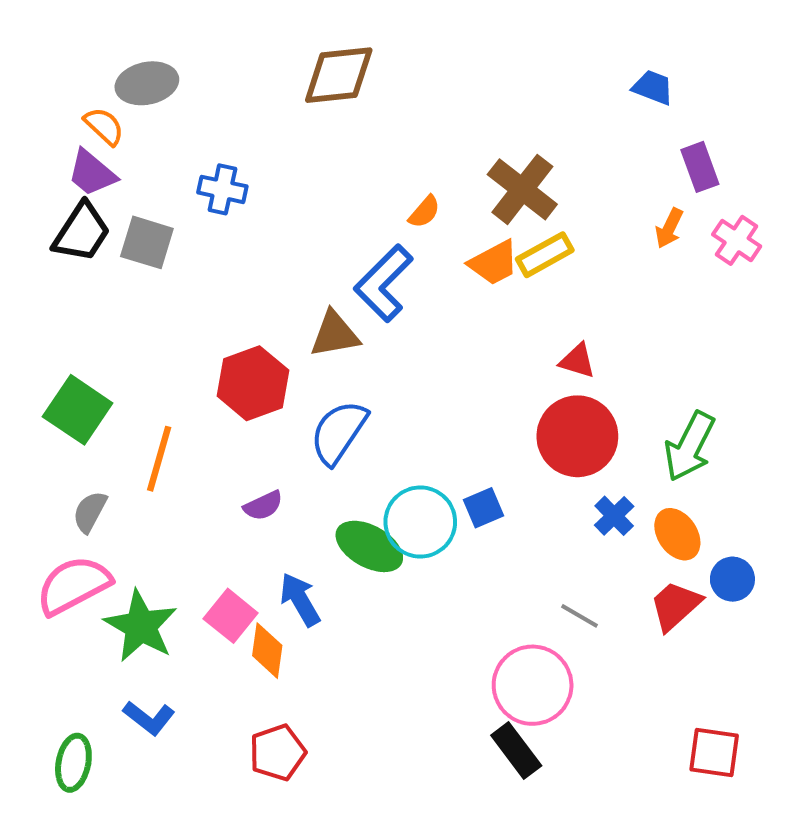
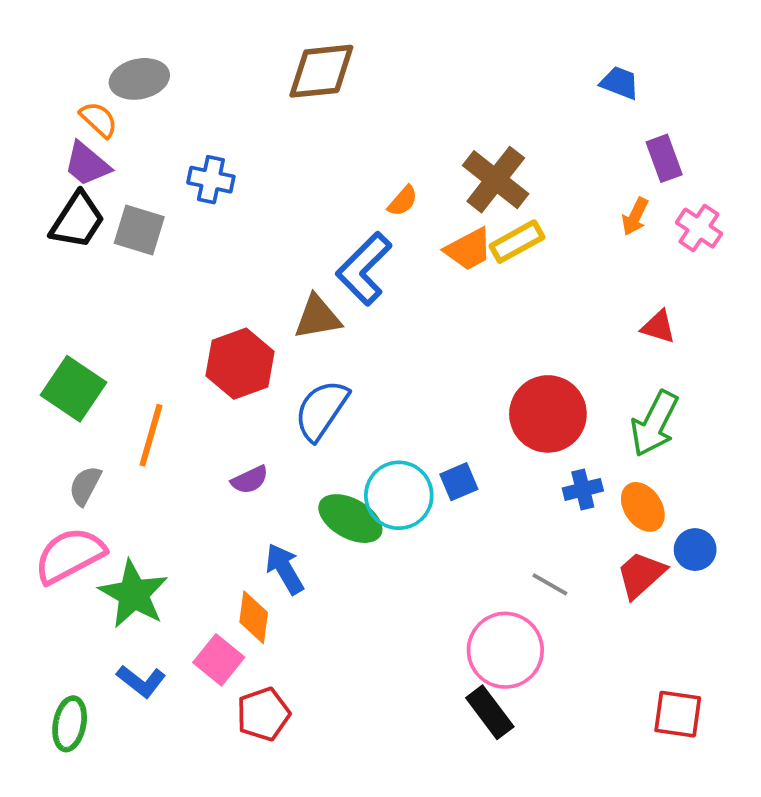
red triangle: (577, 361) -> (658, 327), moved
blue cross: (614, 516) -> (583, 489), turned 30
pink square: (231, 616) -> (219, 660), moved

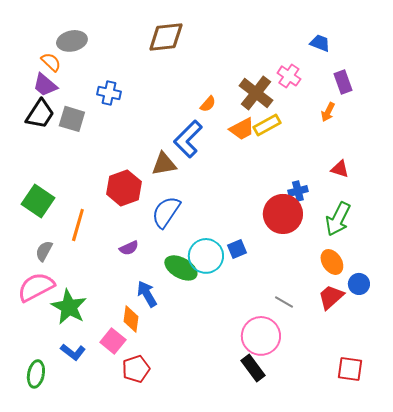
pink cross: (699, 228) -> (289, 76), moved
blue cross: (583, 489) -> (298, 191), moved

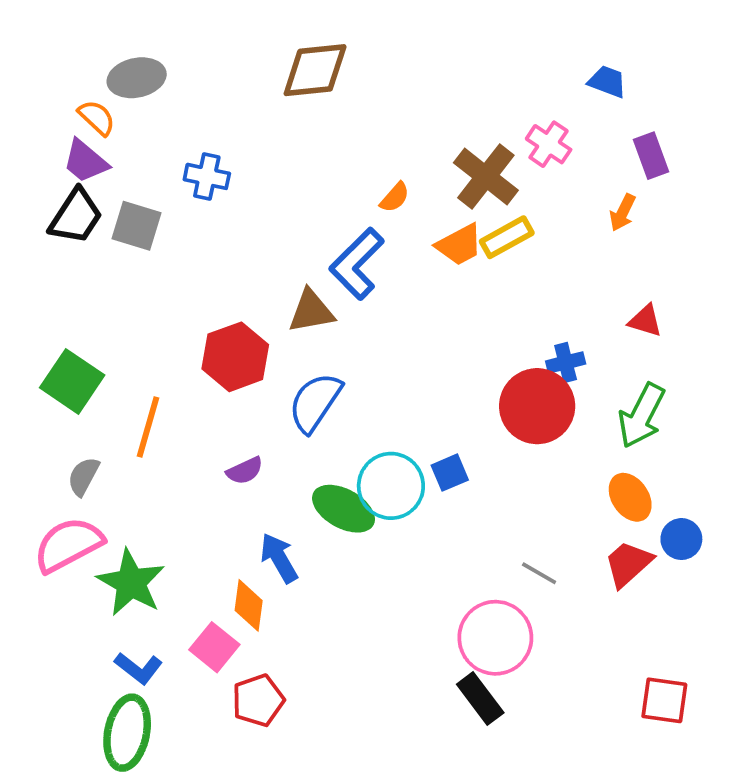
green ellipse: (36, 374) -> (127, 733), moved, size x1.4

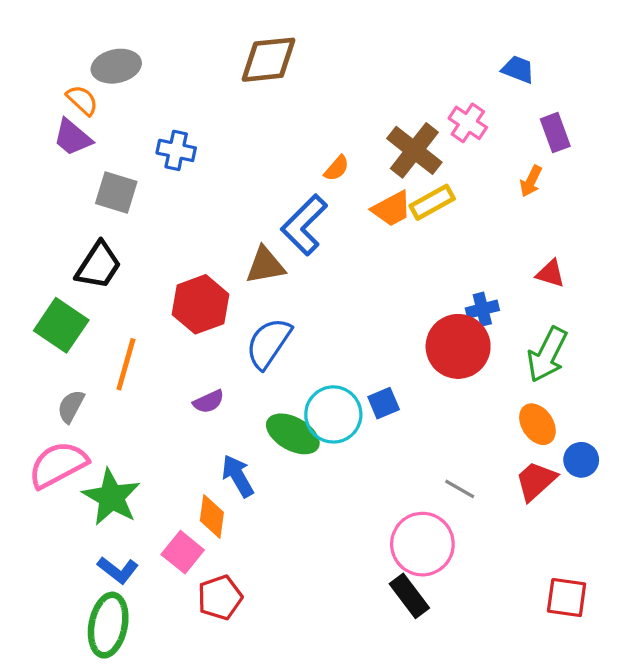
black trapezoid: (76, 216) -> (98, 265), moved

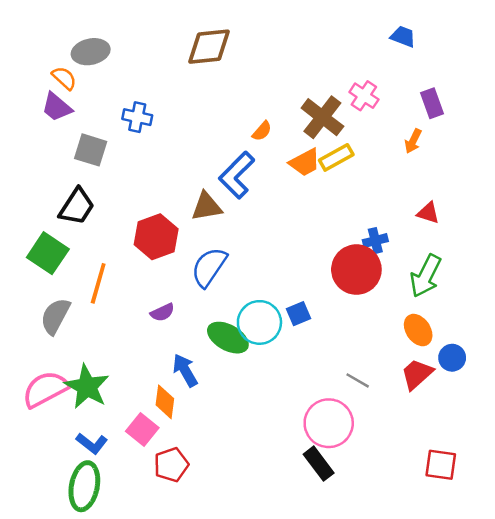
blue trapezoid: (518, 69) -> (403, 37), moved
gray semicircle: (71, 406) -> (55, 316), size x1.4
pink semicircle: (58, 465) -> (45, 389), moved

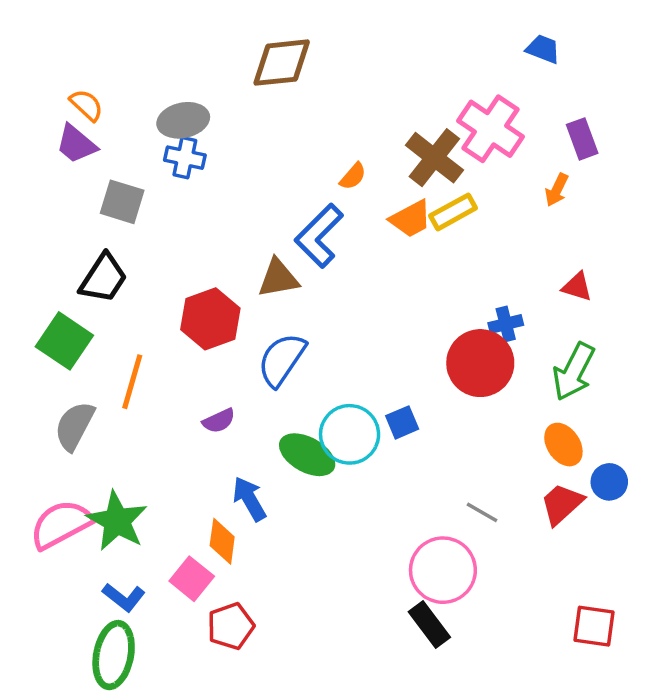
gray ellipse: (91, 52) -> (183, 120), moved
pink cross: (364, 96) -> (490, 129), size x1.6

